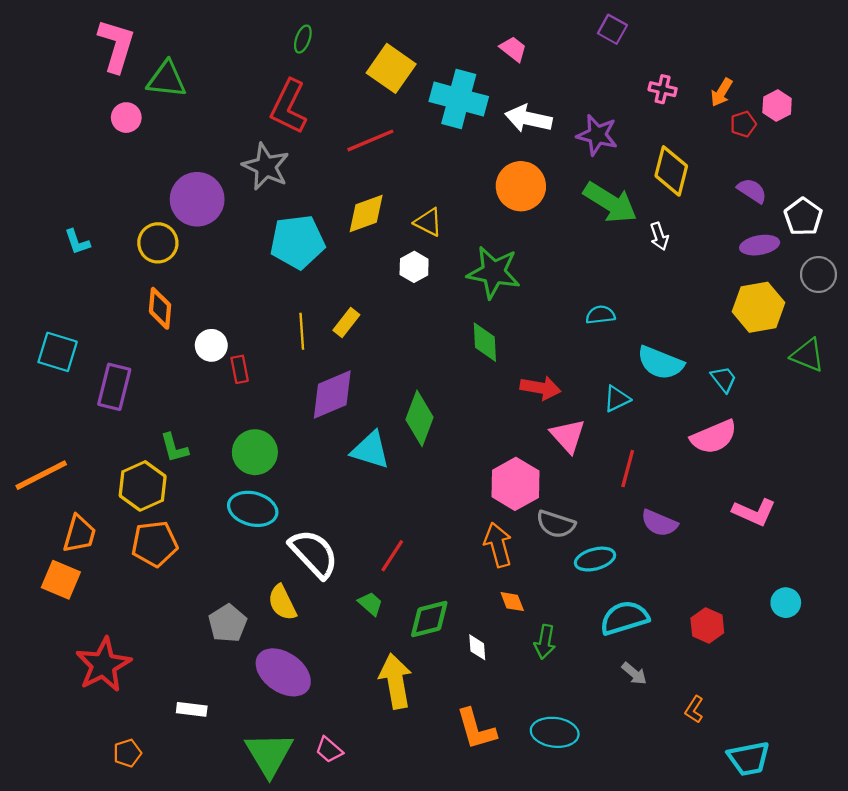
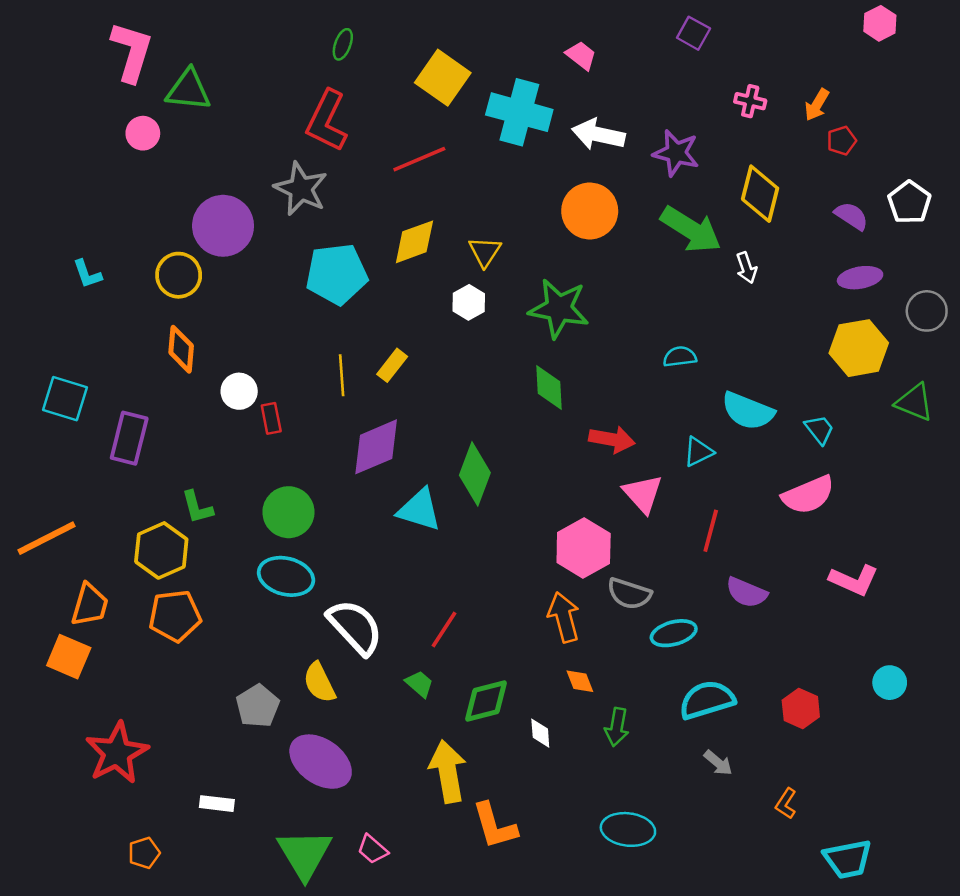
pink hexagon: (777, 106) -> (880, 23), moved
white pentagon: (803, 217) -> (909, 202), moved
yellow triangle: (428, 222) -> (485, 252), turned 36
orange L-shape: (476, 729) -> (495, 826), moved

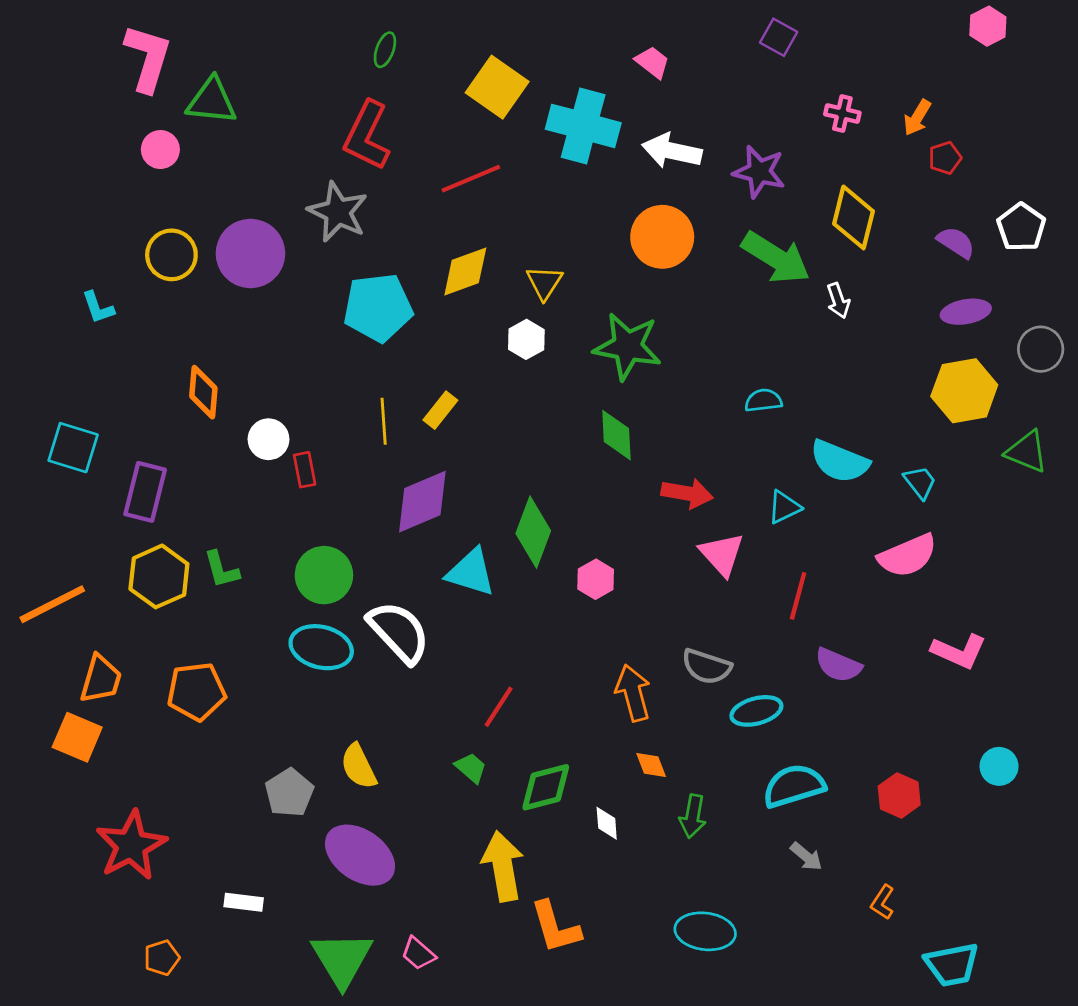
yellow circle: (179, 275) -> (171, 255), moved
pink hexagon: (584, 548) -> (596, 579), moved, size x0.6
yellow hexagon: (161, 550) -> (159, 576), moved
white semicircle: (355, 627) -> (399, 632), moved

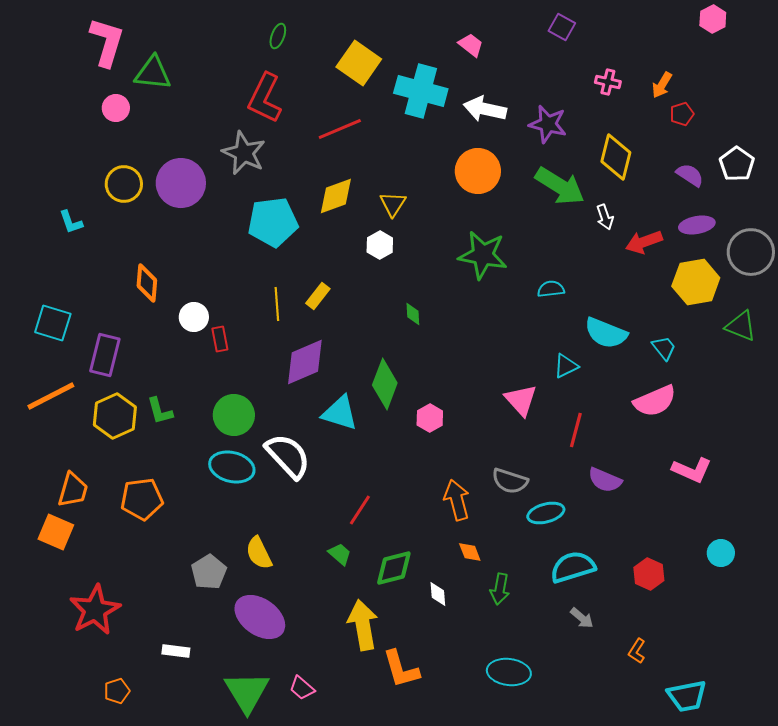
green star: (628, 346) -> (483, 255), moved
gray circle: (1041, 349) -> (751, 252), size x1.4
green diamond: (616, 435) -> (413, 314), moved, size x0.6
red arrow: (687, 493) -> (644, 242), moved, turned 150
orange line: (52, 604) -> (51, 396), moved

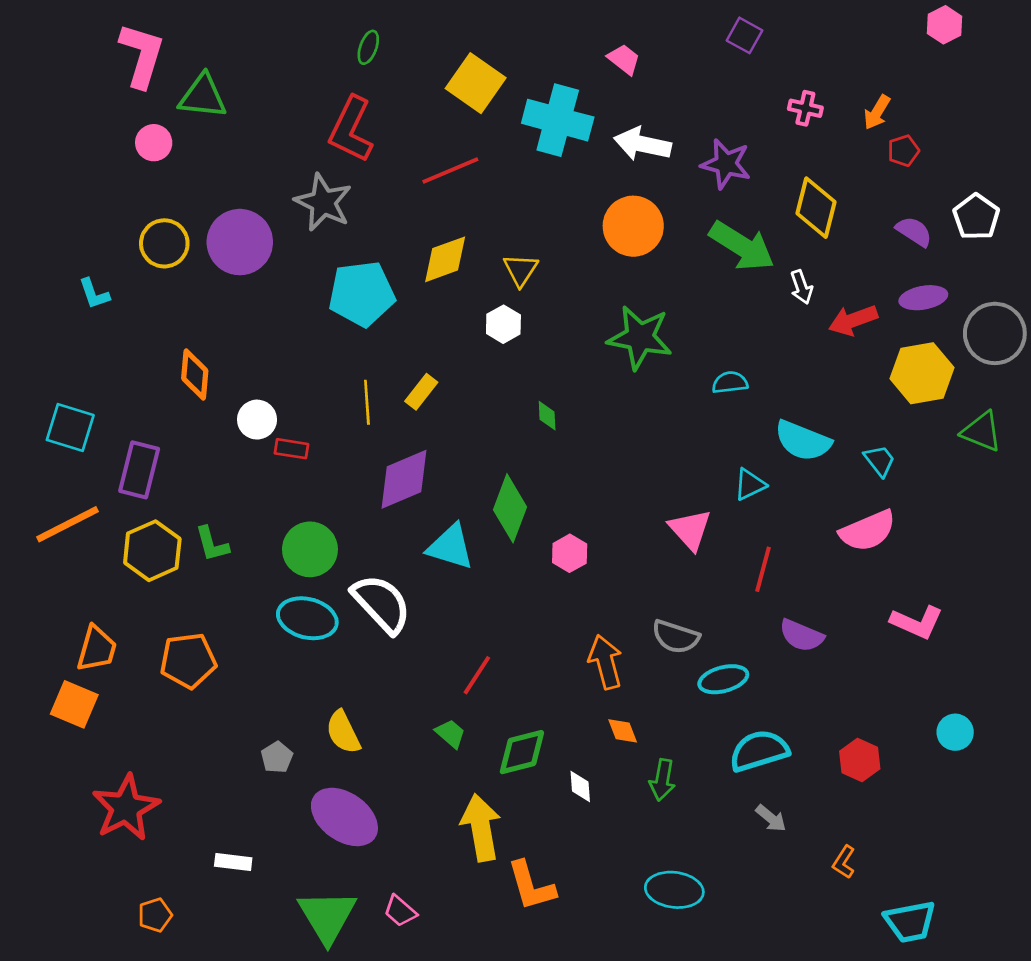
red rectangle: (220, 339) -> (291, 449), turned -70
gray pentagon: (209, 572) -> (277, 757), size x0.7

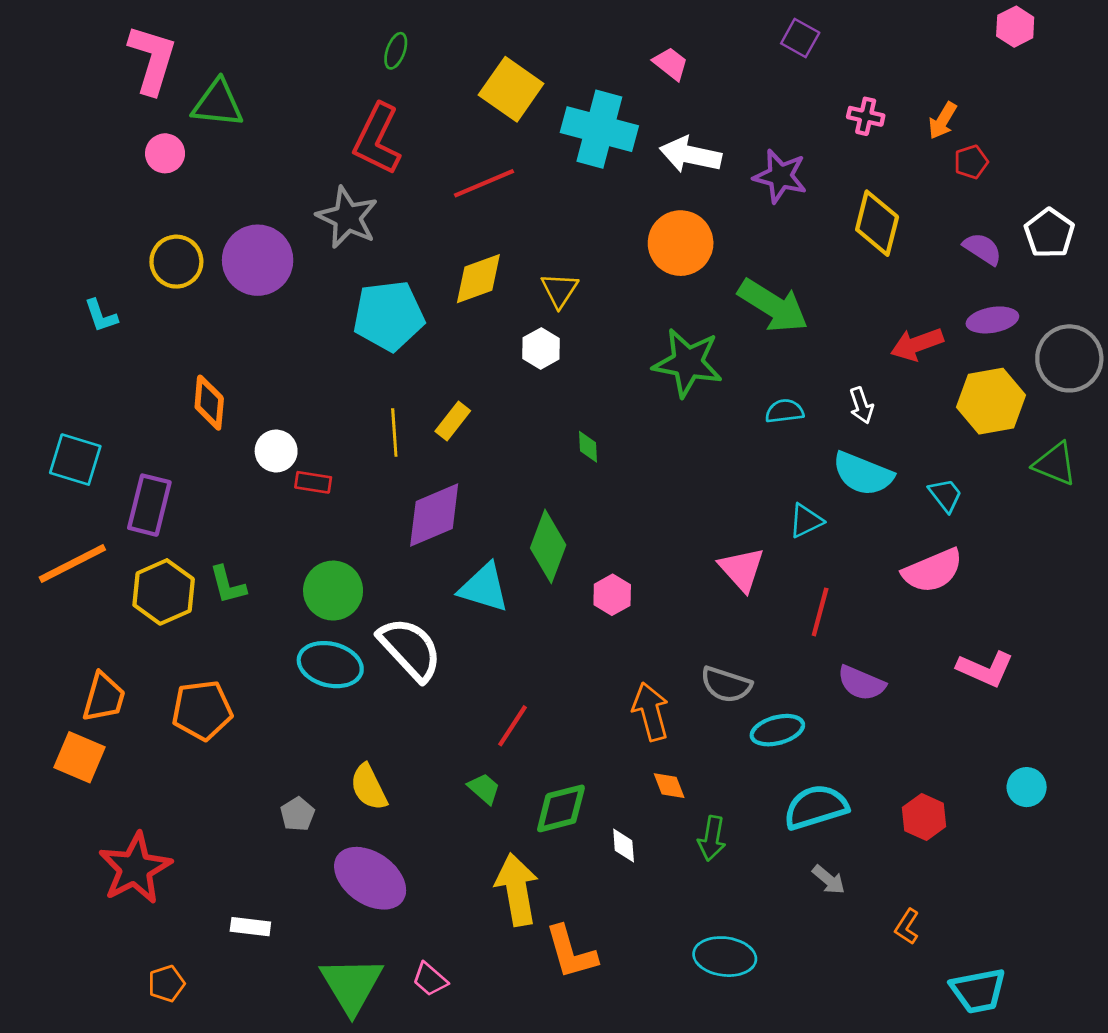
green arrow: (742, 246) -> (773, 306), moved
white arrow: (801, 287) -> (861, 405), moved

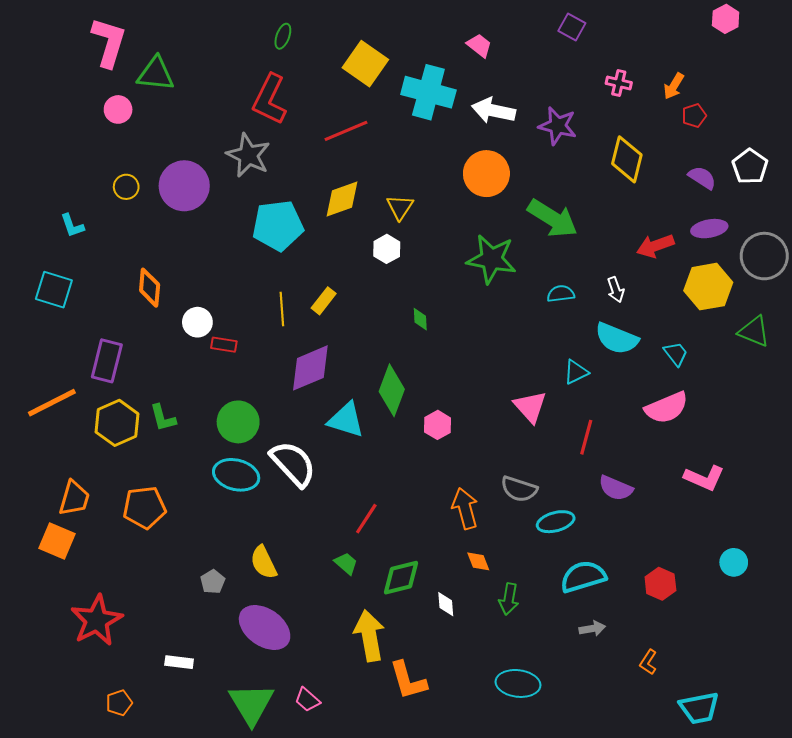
yellow circle: (176, 262) -> (126, 187), size x0.7
cyan square: (75, 460) -> (54, 290), moved
gray arrow: (829, 880) -> (592, 629), turned -50

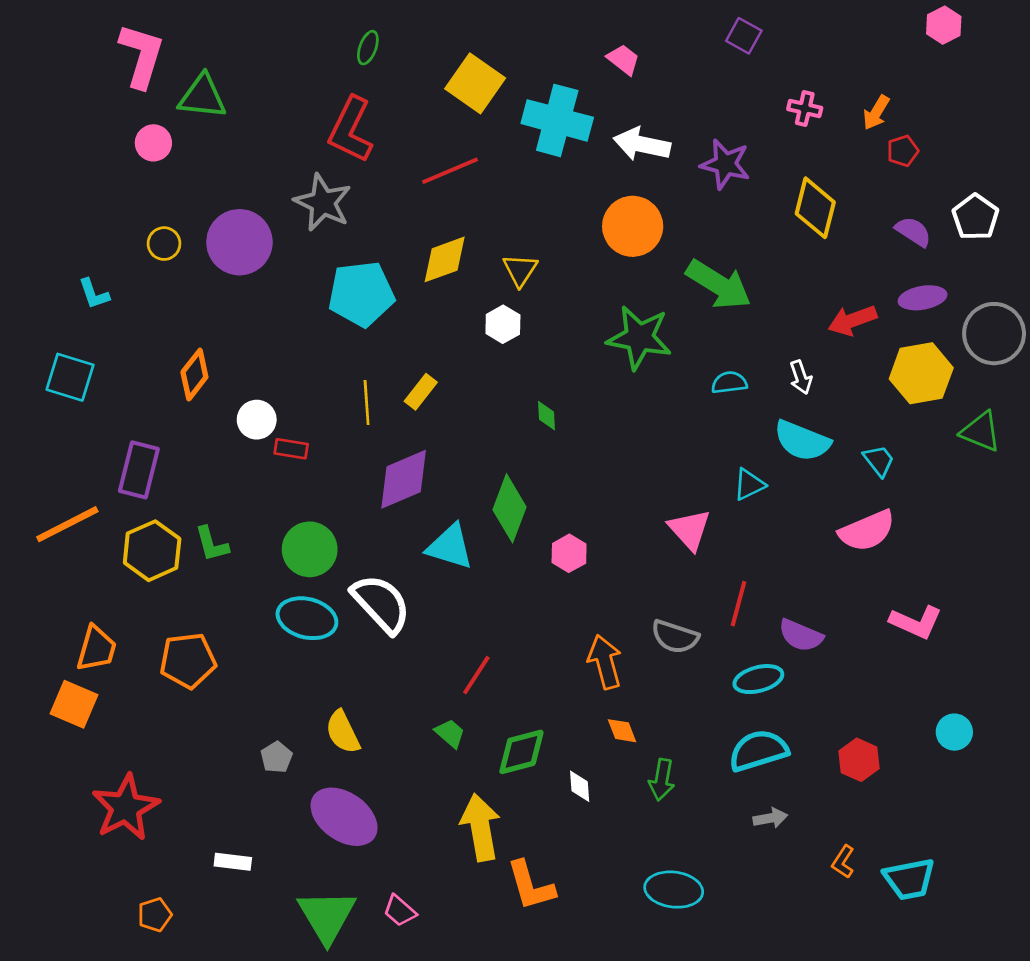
orange diamond: (150, 288) -> (194, 375), turned 33
red line: (586, 437) -> (739, 604), moved
cyan ellipse: (556, 522) -> (758, 679), moved
cyan trapezoid: (699, 708) -> (909, 879), moved

